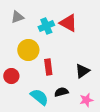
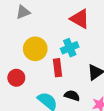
cyan cross: (46, 26) -> (70, 48), moved
black semicircle: (61, 92) -> (72, 96), turned 32

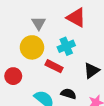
gray triangle: (23, 12) -> (39, 23), moved, turned -40
red rectangle: (57, 68) -> (54, 66), turned -56

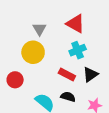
cyan cross: (66, 46) -> (78, 50), moved
red rectangle: (54, 66) -> (67, 75), moved

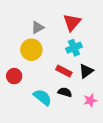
red triangle: (75, 24) -> (72, 22), turned 42
gray triangle: (39, 29) -> (37, 27), turned 32

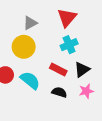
cyan semicircle: (43, 97) -> (30, 80), moved
pink star: (90, 100) -> (86, 91), moved

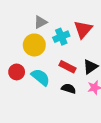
red triangle: (67, 18) -> (83, 29), moved
cyan cross: (69, 45) -> (61, 37), moved

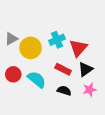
gray triangle: (41, 22) -> (11, 39), moved
red triangle: (83, 29) -> (78, 48), moved

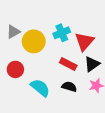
cyan semicircle: (37, 79) -> (40, 88), moved

